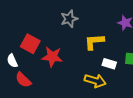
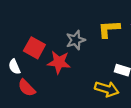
gray star: (69, 19) -> (76, 40), moved
yellow L-shape: (94, 42) -> (109, 29), moved

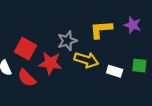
red semicircle: (27, 88) -> (27, 78), moved
yellow arrow: (107, 89) -> (86, 60), moved

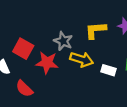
gray star: (67, 41) -> (63, 41), turned -30
red semicircle: (27, 78) -> (24, 89), moved

